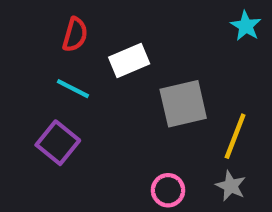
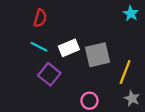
white rectangle: (129, 61) -> (69, 48), moved
purple square: (58, 143) -> (49, 74), moved
gray star: (231, 186) -> (132, 98), moved

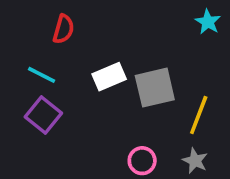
cyan line: (39, 47) -> (42, 75), moved
purple square: (49, 74) -> (43, 115), moved
gray star: (132, 98) -> (195, 161), moved

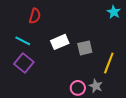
gray square: (155, 88) -> (85, 48), size x0.7
gray star: (195, 161) -> (96, 86), moved

